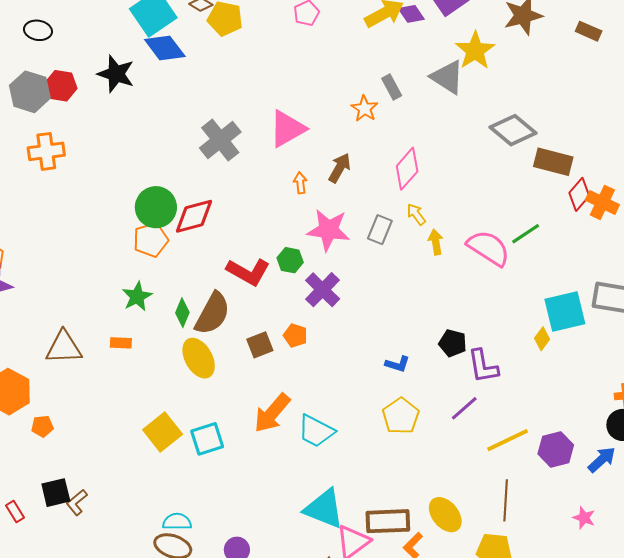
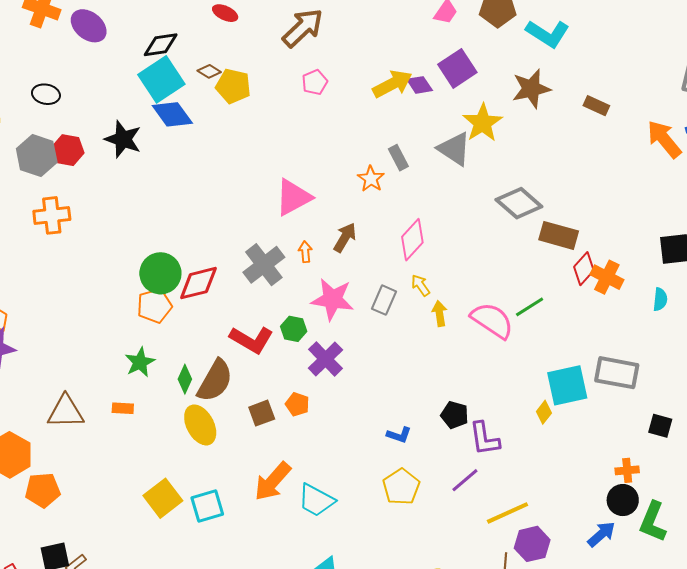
gray cross: (220, 140) -> (264, 265), moved
orange pentagon: (42, 426) -> (43, 490), size x1.6
purple hexagon: (556, 449) -> (532, 544), moved

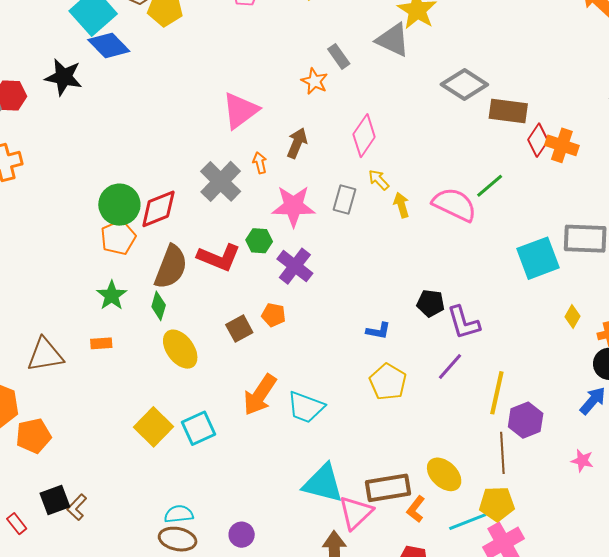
brown semicircle: (215, 381) -> (171, 267), moved
yellow diamond: (544, 412) -> (572, 316), moved
yellow line: (508, 513) -> (497, 393), turned -45

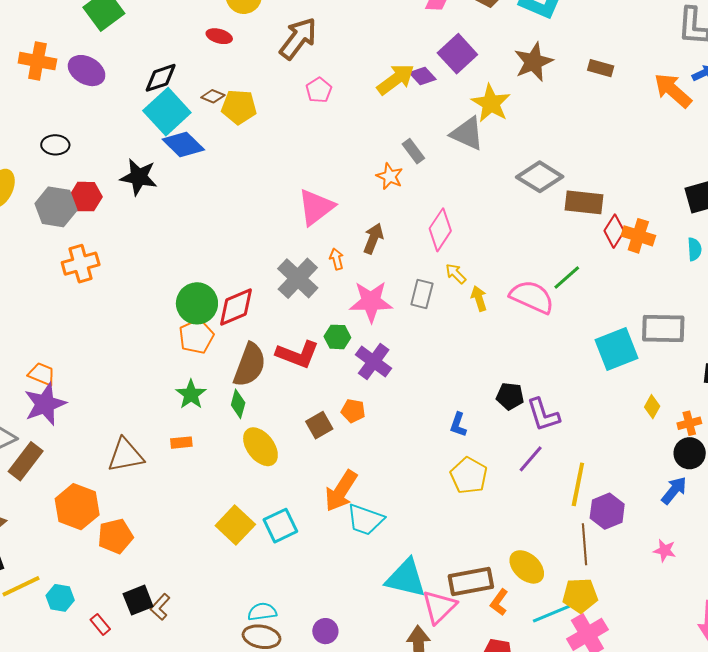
blue L-shape: (378, 331) -> (458, 425), turned 100
cyan trapezoid: (306, 407) -> (365, 520), moved

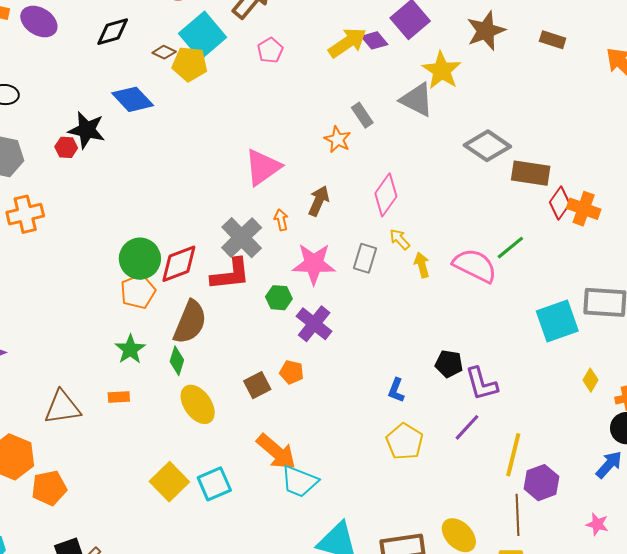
cyan square: (167, 112) -> (203, 35), moved
red hexagon: (86, 197) -> (66, 147), moved, size x0.7
red L-shape: (298, 354) -> (230, 274), moved, turned -30
orange arrow: (341, 491) -> (276, 452), turned -84

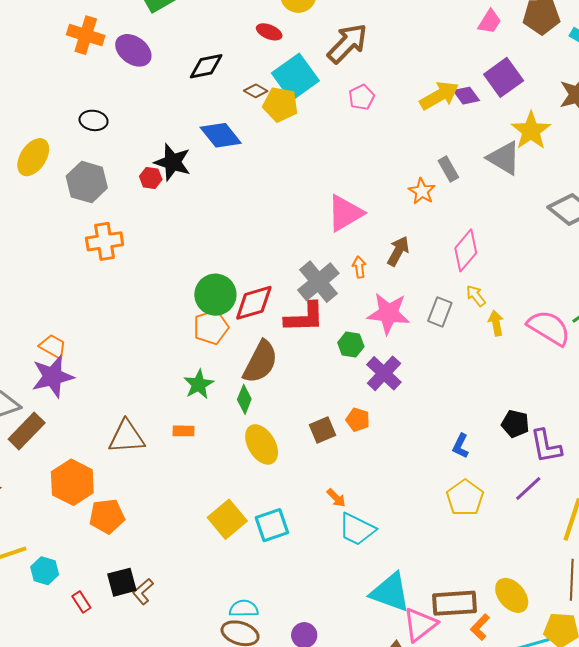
orange arrow: (276, 452) -> (336, 498), size x0.5

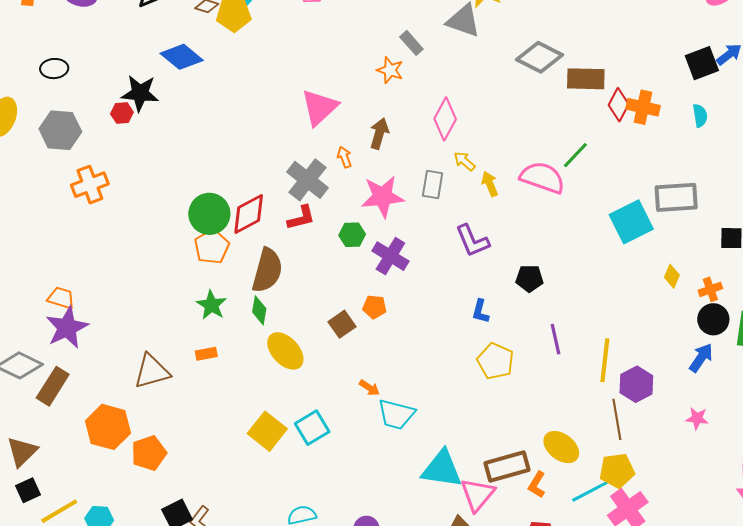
red L-shape: (305, 317) -> (301, 218), size x0.7
purple L-shape: (546, 446) -> (472, 241), moved
purple line: (528, 489) -> (556, 339), turned -48

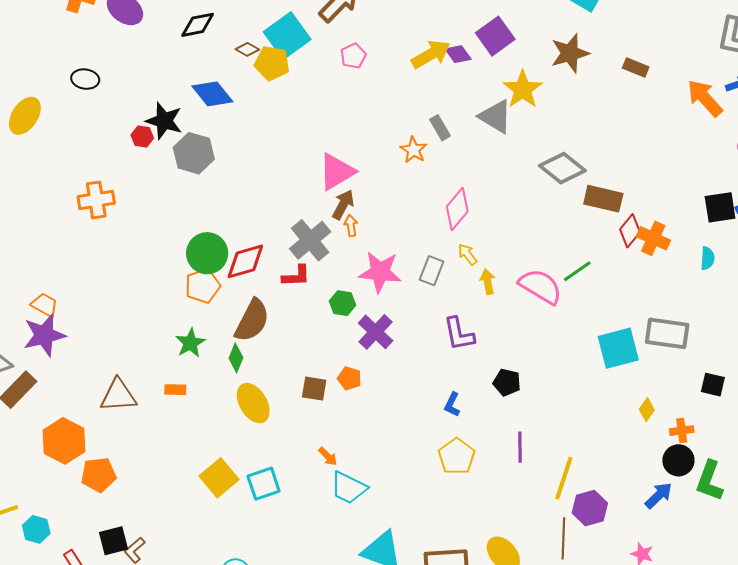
gray hexagon: (60, 130) -> (194, 153), moved
brown arrow: (379, 134) -> (343, 205), moved
brown square: (342, 324) -> (314, 389), turned 32

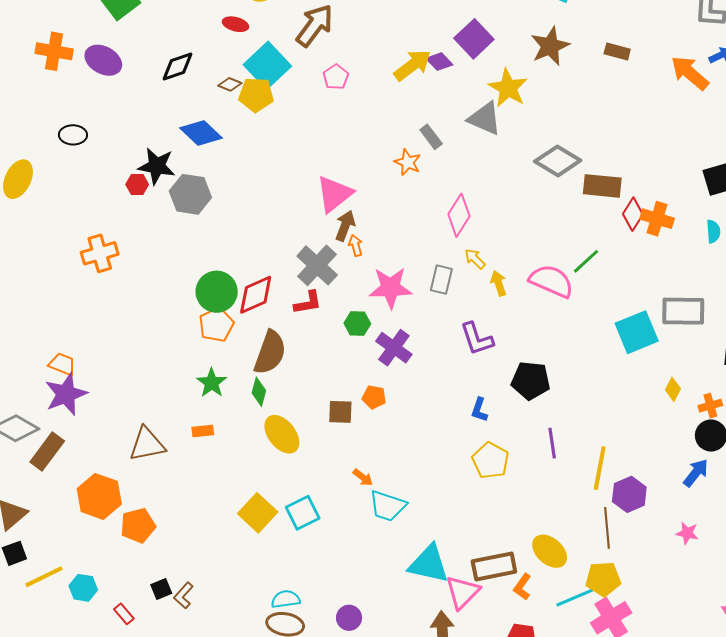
black pentagon: (507, 382) -> (531, 381), size x1.4
black square: (113, 541) -> (161, 589), size x0.7

